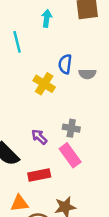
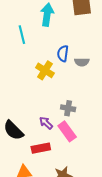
cyan arrow: (47, 18) -> (47, 15), size x1.5
purple arrow: (39, 137) -> (46, 123), moved

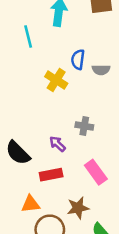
pink rectangle: (67, 131) -> (96, 172), moved

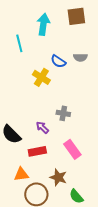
blue semicircle: (78, 60) -> (58, 61), turned -63
gray semicircle: (101, 70) -> (80, 57), moved
brown star: (78, 208) -> (58, 177), turned 30

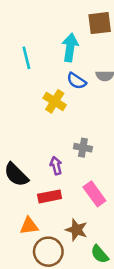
cyan arrow: (43, 24) -> (70, 48), moved
purple arrow: (42, 127) -> (56, 166), turned 32

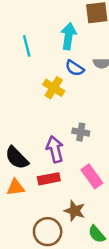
purple arrow: (56, 166) -> (55, 149), size x1.5
orange triangle: (29, 226) -> (16, 187), moved

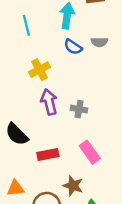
yellow cross: (54, 88) -> (40, 70), moved, turned 30
purple arrow: (55, 149) -> (49, 102), moved
orange triangle: (16, 187) -> (16, 188), moved

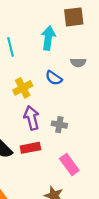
blue semicircle: (73, 47) -> (54, 78), moved
red rectangle: (48, 155) -> (30, 148), moved

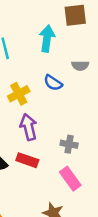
gray cross: (59, 125) -> (69, 144), moved
red rectangle: (30, 148) -> (27, 160), turned 30

